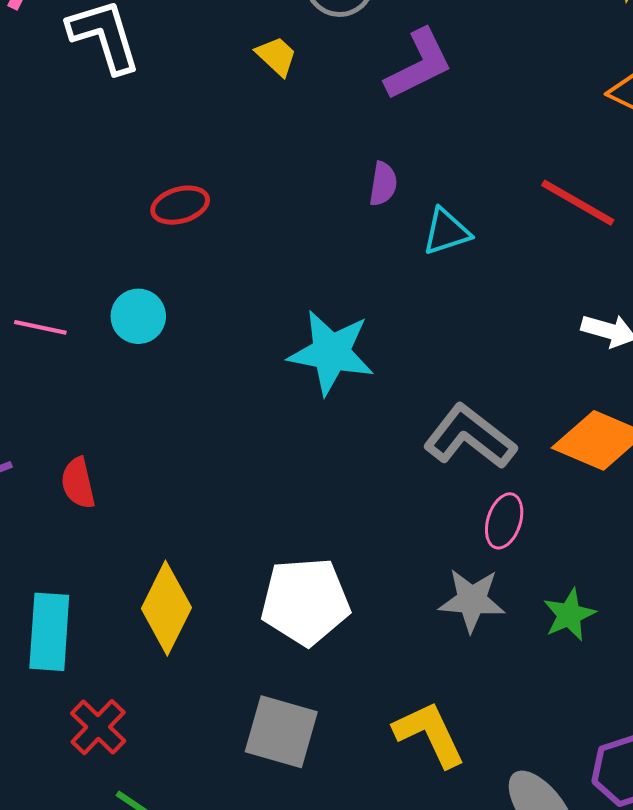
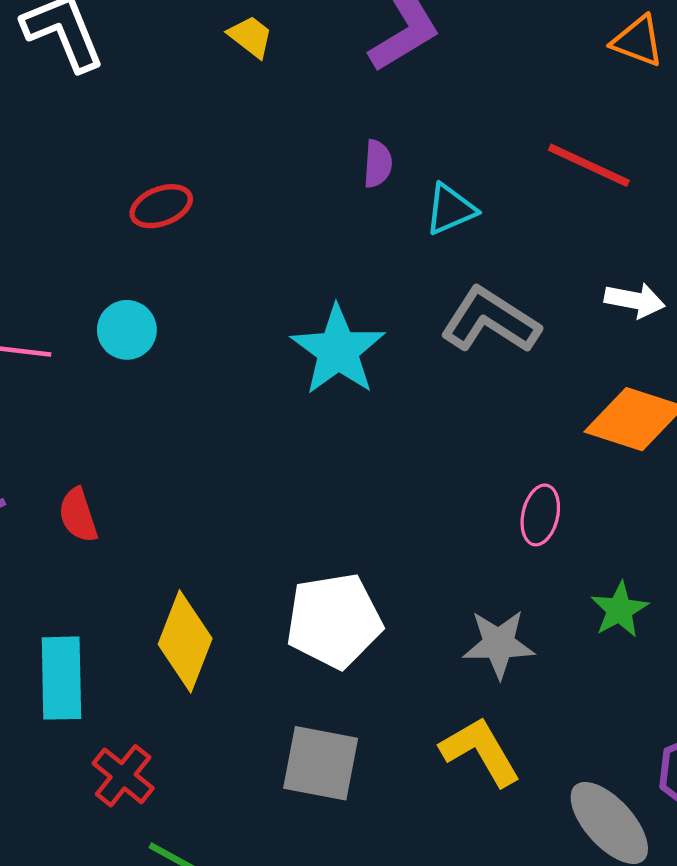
cyan star: (331, 352) -> (338, 350), turned 30
gray L-shape: (470, 437) -> (490, 320), moved
gray star: (472, 600) -> (499, 644), moved

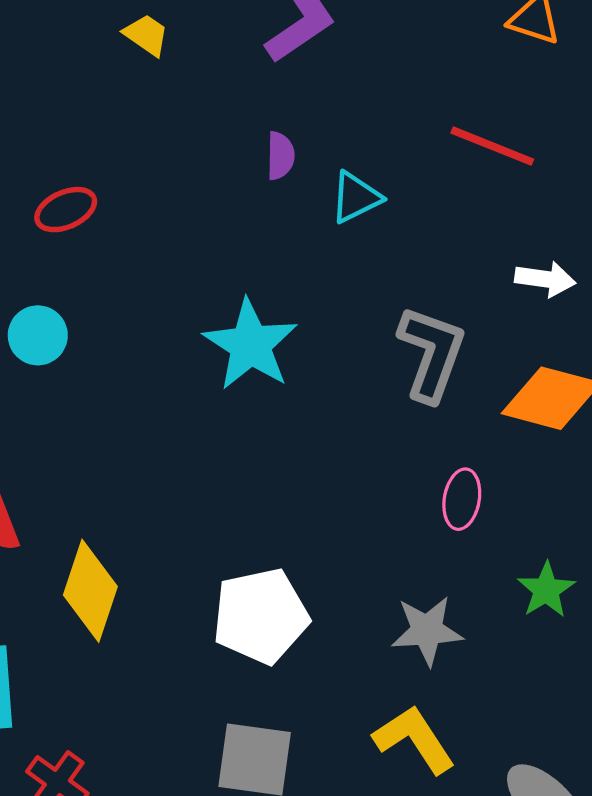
gray L-shape: (490, 320) -> (431, 354), moved, turned 80
yellow diamond: (185, 641) -> (90, 591), moved

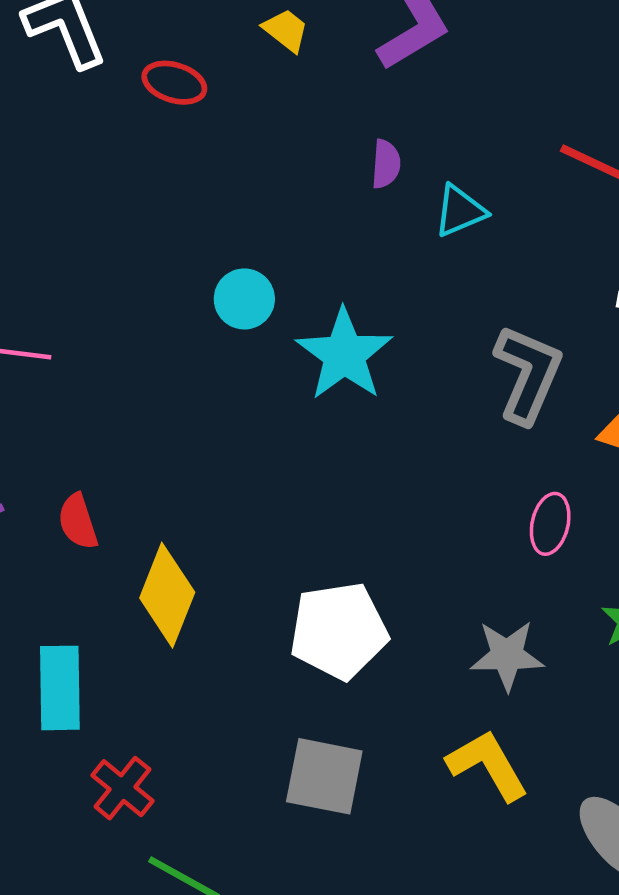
yellow trapezoid: (146, 35) -> (286, 30), moved
red ellipse: (66, 210) -> (174, 83), moved, turned 38
cyan circle: (38, 335) -> (244, 299), moved

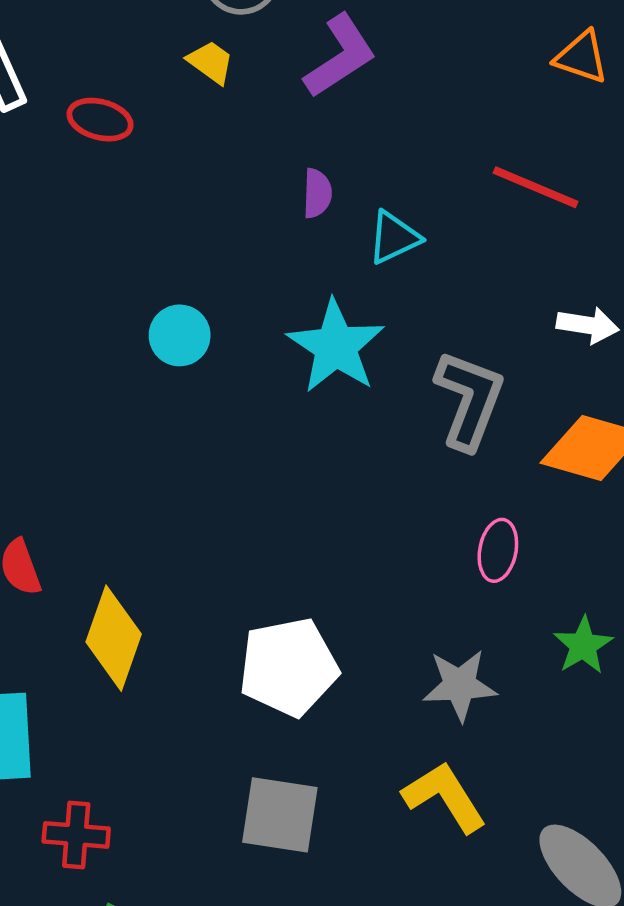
cyan star: (344, 354) -> (336, 346), moved
red cross: (122, 788) -> (76, 835), turned -32

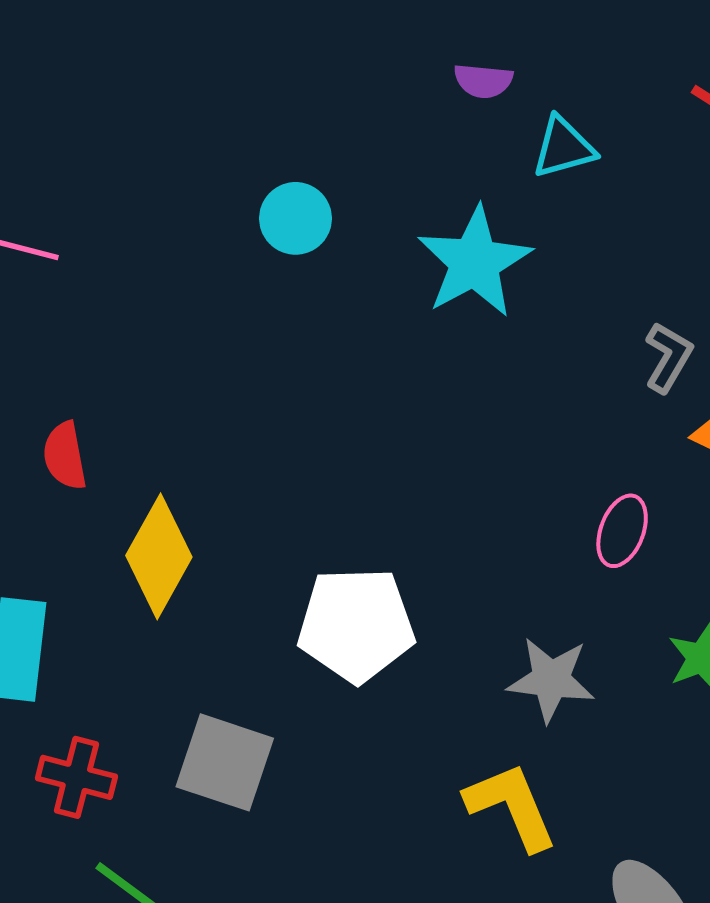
purple semicircle: (317, 193) -> (483, 81), turned 84
gray L-shape: (469, 400) -> (668, 357), moved, size x0.6
gray square: (280, 815) -> (225, 762), moved

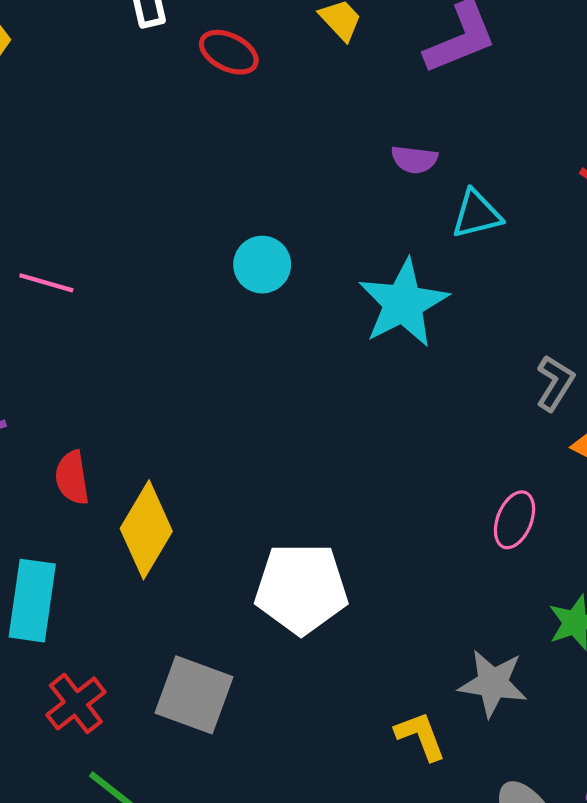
red semicircle: (65, 456) -> (72, 478), moved
gray star: (551, 680) -> (493, 683), moved
red cross: (76, 777) -> (76, 703), turned 36
yellow L-shape: (511, 806) -> (420, 736), size x0.7

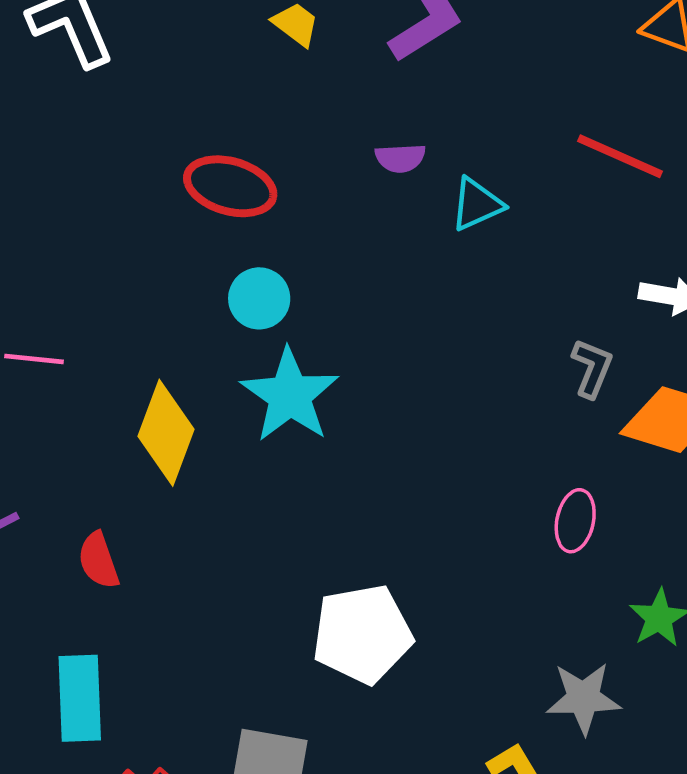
red ellipse: (229, 52) -> (230, 186), moved, size x1.4
cyan star: (403, 303) -> (290, 395), moved
yellow diamond: (146, 530) -> (166, 433), moved

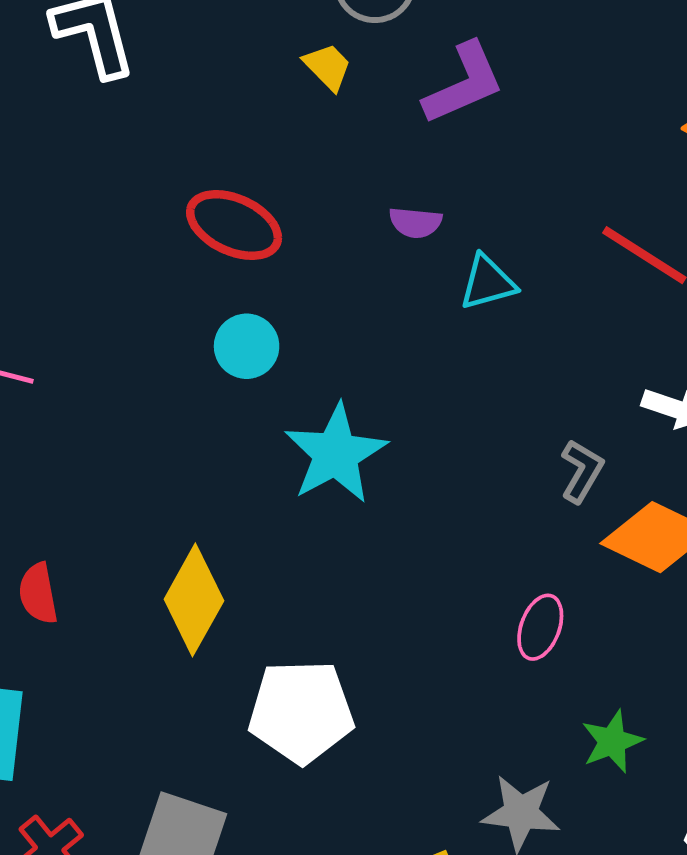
cyan star: (290, 395) -> (336, 454), moved
yellow diamond: (166, 433) -> (194, 600), moved

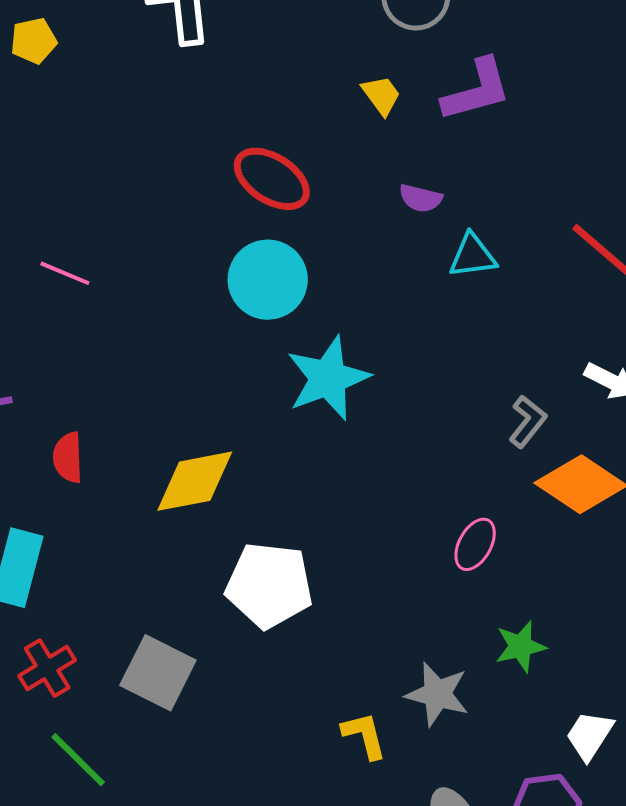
yellow trapezoid: (328, 67) -> (381, 95), moved
cyan circle: (247, 346) -> (268, 280), size x1.5
yellow diamond: (194, 600) -> (195, 481), turned 42

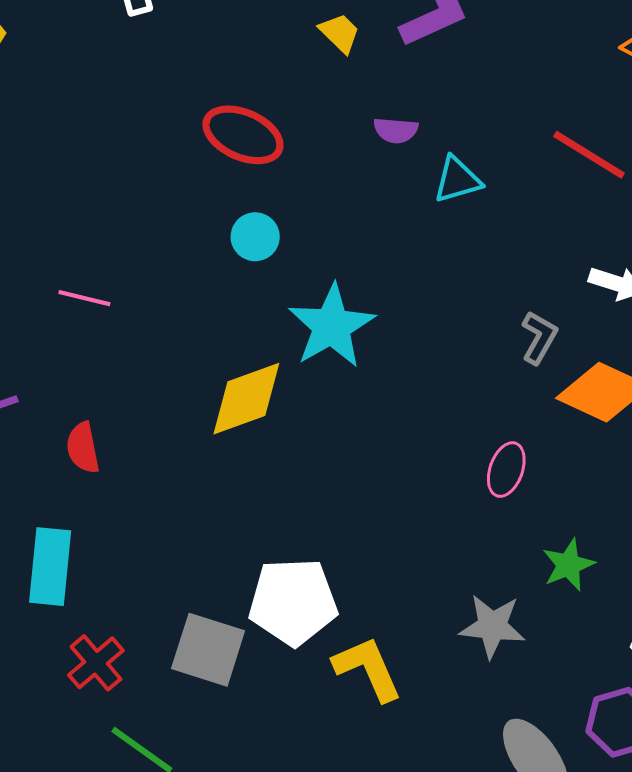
pink line: (65, 273) -> (84, 298), moved
cyan circle: (268, 280) -> (255, 237), size x0.6
yellow diamond: (195, 481) -> (246, 399), moved
white pentagon: (269, 585) -> (293, 602), moved
yellow L-shape: (364, 735) -> (368, 669), moved, size x1.4

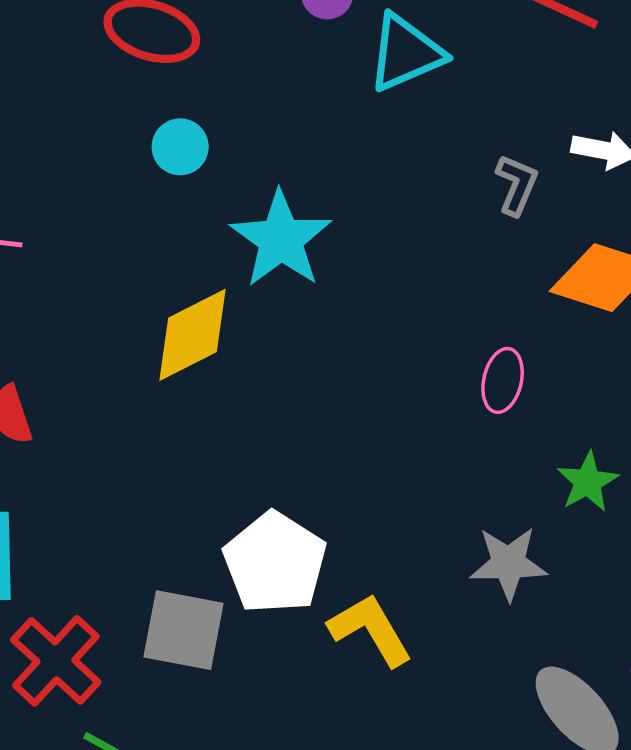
cyan triangle: (457, 180) -> (406, 53), size x1.4
gray L-shape: (539, 338) -> (517, 185), moved
white pentagon: (293, 602) -> (275, 563), turned -30
red cross: (96, 663) -> (56, 661), size x1.4

